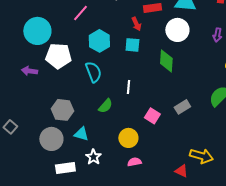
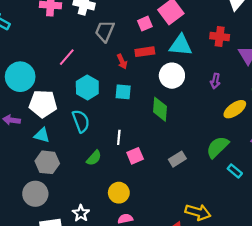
red arrow: (136, 24) -> (122, 61), moved
pink square: (152, 116) -> (135, 156), moved, turned 35
cyan triangle: (81, 134) -> (42, 135), moved

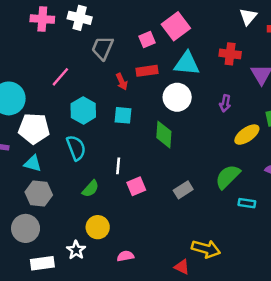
cyan rectangle: (235, 171) -> (247, 203), turned -32
yellow circle: (119, 193) -> (98, 227), moved

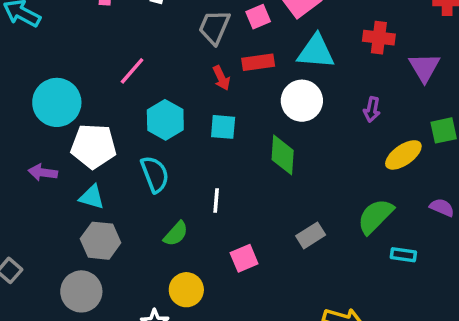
gray trapezoid: (103, 48) -> (214, 27), moved
pink square: (136, 186) -> (244, 258), moved

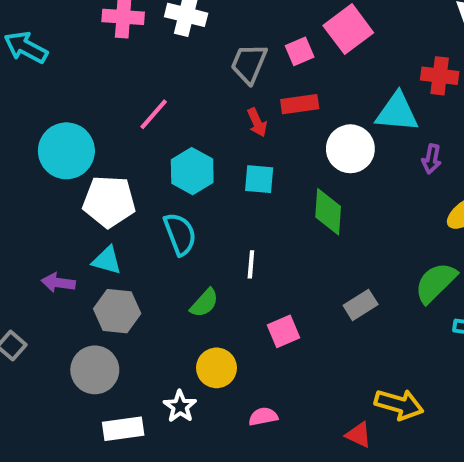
cyan triangle: (316, 52) -> (397, 112), moved
purple arrow: (43, 172) -> (58, 283), moved

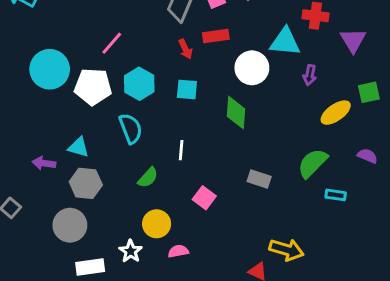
white pentagon: (109, 202) -> (93, 87), moved
gray rectangle: (361, 305) -> (259, 179), turned 50
pink square: (283, 331) -> (204, 198), turned -30
pink semicircle: (263, 417) -> (178, 251), moved

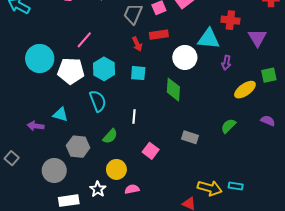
green semicircle: (313, 163) -> (228, 126), size x0.7
gray hexagon: (86, 183) -> (78, 147), moved
cyan rectangle: (336, 195) -> (236, 186), moved

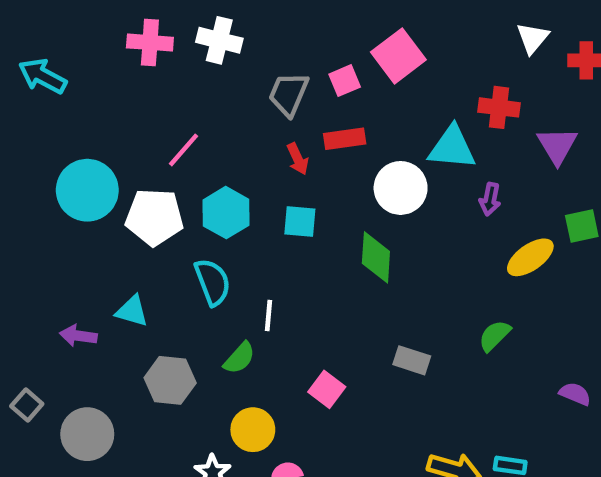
white line: (134, 117) -> (269, 316), moved
purple semicircle: (268, 121) -> (575, 394), moved
gray circle: (54, 170) -> (87, 434), moved

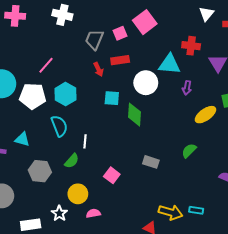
pink cross: (150, 43) -> (15, 16), moved
cyan square: (300, 222) -> (112, 98), moved

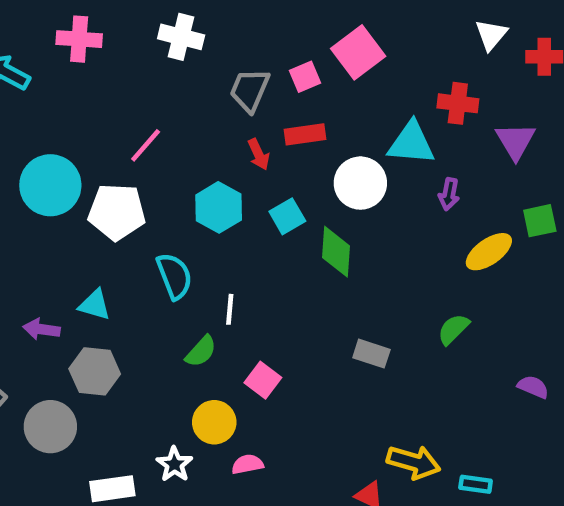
cyan hexagon: (66, 94) -> (219, 207), moved
cyan square: (112, 98) -> (287, 216), turned -35
gray hexagon: (40, 171) -> (95, 371), moved
pink square: (112, 175) -> (263, 380), moved
cyan rectangle: (196, 210) -> (476, 484), moved

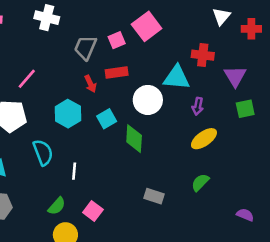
green square: (540, 221) -> (245, 109), moved
yellow ellipse: (489, 252) -> (204, 139), moved
green semicircle: (201, 351) -> (57, 206), moved

